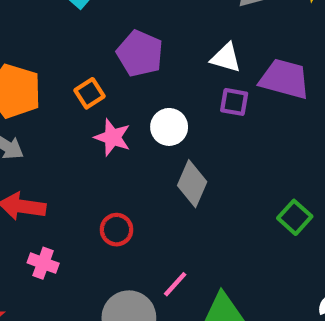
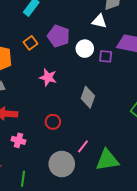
white triangle: (226, 58) -> (99, 21), moved
orange square: (89, 93) -> (30, 43), moved
white circle: (169, 127) -> (85, 49), moved

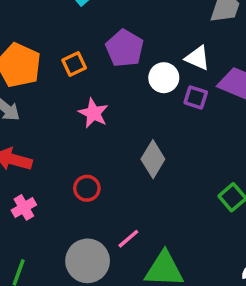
white triangle: (99, 21) -> (197, 58), moved
orange square: (30, 43) -> (74, 64), moved
pink cross: (18, 140) -> (24, 207), turned 32

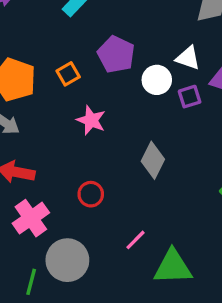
purple square: (196, 97) -> (190, 97), turned -30
pink cross: (24, 207) -> (31, 218), size x1.5
gray circle: (88, 261) -> (67, 260), moved

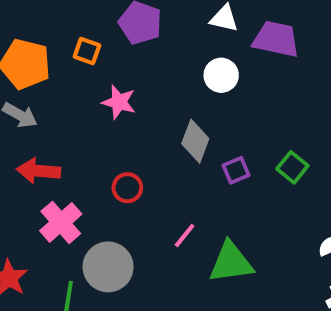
orange square: (68, 74) -> (87, 51), turned -35
white circle: (157, 80) -> (221, 75), moved
purple square: (190, 97) -> (236, 170), moved

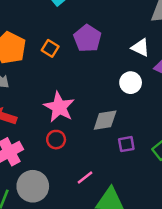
pink star: (119, 102) -> (59, 107), moved, size x1.4
gray diamond: (195, 141) -> (105, 120), turned 48

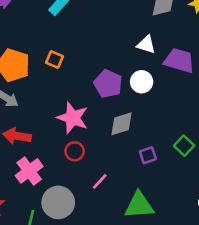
purple pentagon: (87, 38) -> (108, 84), moved
purple square: (126, 144) -> (148, 155), moved
pink line: (85, 177) -> (100, 181), moved

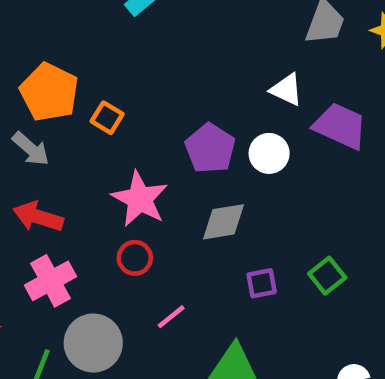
orange square: (54, 60) -> (107, 118), moved

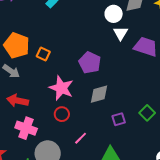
white triangle: (286, 90) -> (120, 33), turned 42
white circle: (269, 153) -> (114, 14), moved
pink cross: (51, 281) -> (26, 128), turned -35

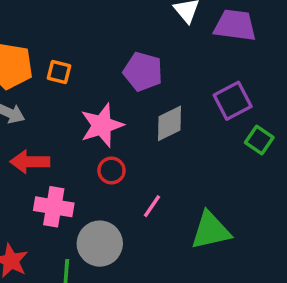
pink star: (61, 88) -> (102, 125), turned -30
purple square: (119, 119) -> (233, 101), moved, size x1.5

